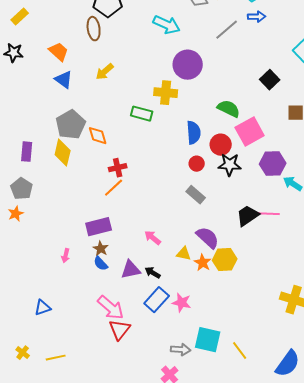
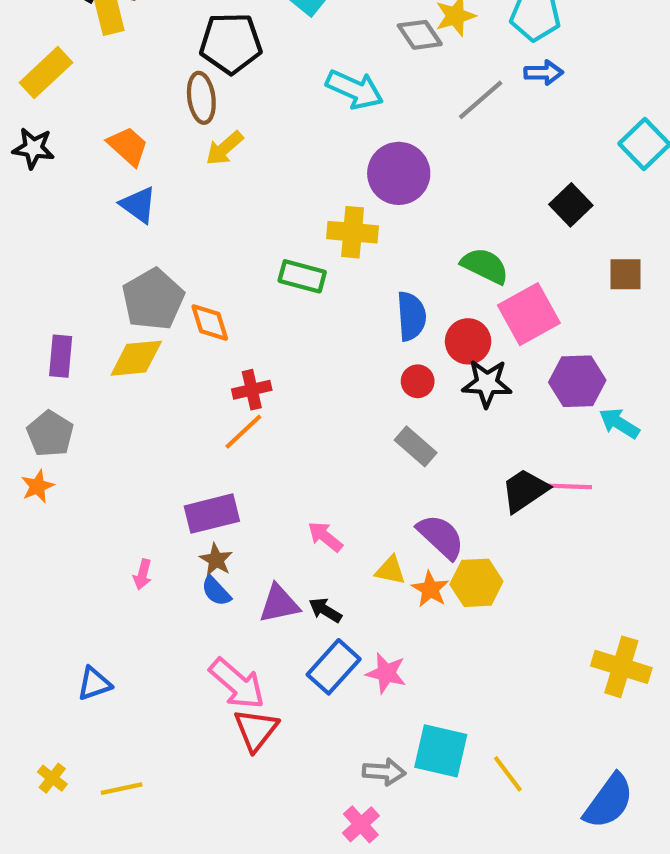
yellow rectangle: (20, 17) -> (46, 73), size x1.4
yellow arrow: (105, 72) -> (224, 148), moved
yellow diamond: (63, 153) -> (136, 358), turned 72

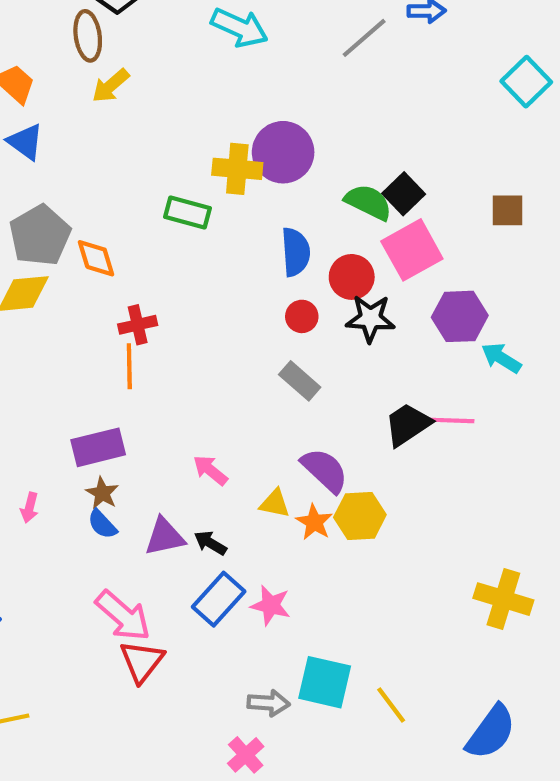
purple circle: (399, 173) -> (283, 152), moved
black square: (571, 205) -> (404, 194), moved
orange line: (243, 432) -> (129, 366), turned -48

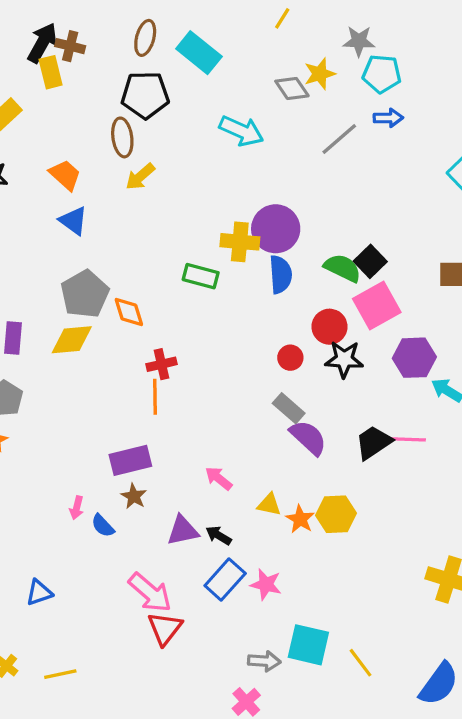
blue semicircle: (296, 252) -> (281, 274), moved
purple semicircle: (325, 470) -> (308, 438), moved
blue semicircle: (102, 524) -> (103, 526), moved

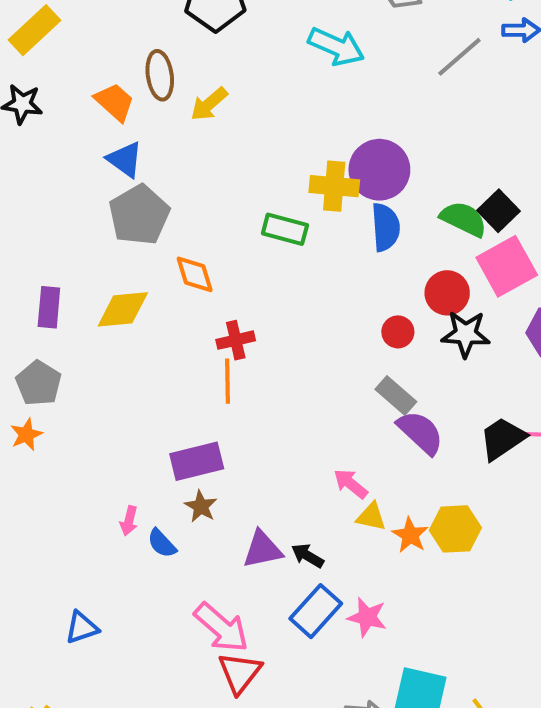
brown ellipse: (122, 137) -> (160, 75), moved
gray pentagon: (85, 294) -> (139, 215), moved
pink arrow: (219, 478) -> (351, 484), moved

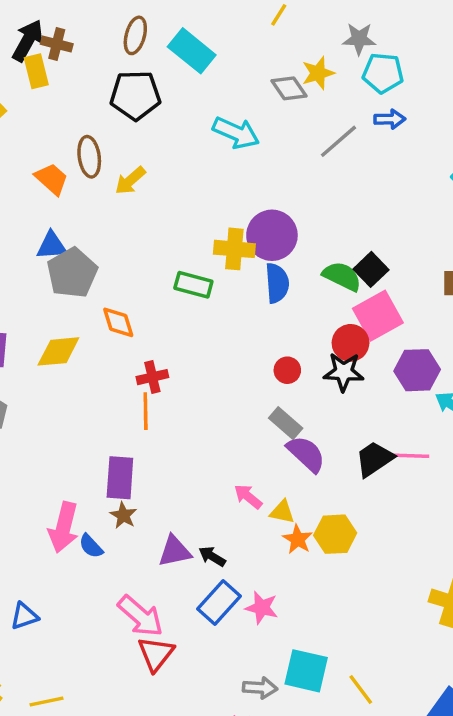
blue triangle: (125, 159) -> (52, 246), moved, turned -40
red circle: (447, 293) -> (351, 343), moved
purple rectangle: (197, 461) -> (120, 478), turned -72
yellow triangle: (371, 517) -> (282, 512), moved
pink arrow: (129, 521) -> (64, 527), size x2.0

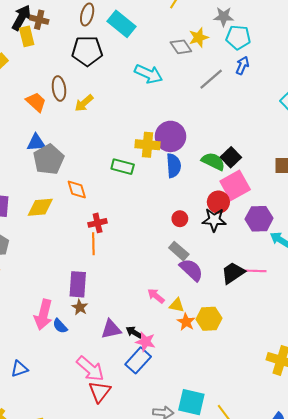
blue arrow: (390, 119) -> (242, 66), turned -66
pink star: (262, 608) -> (145, 342), moved

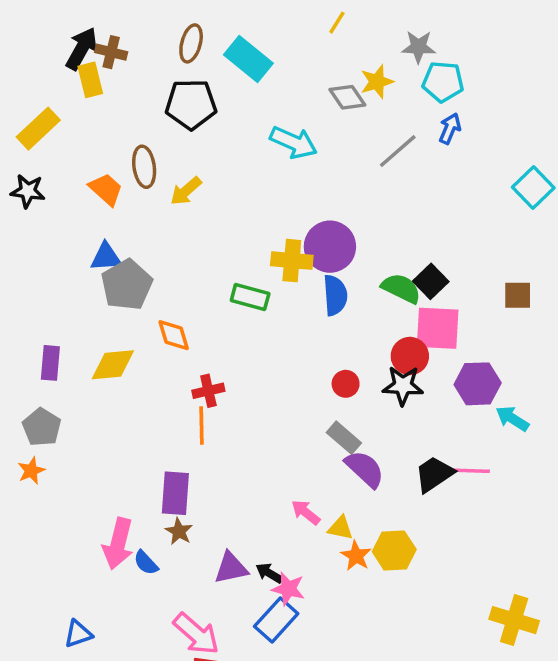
pink square: (235, 185) -> (438, 328), turned 32

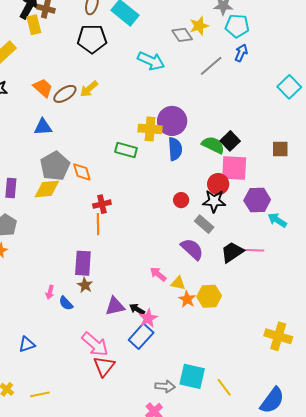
brown ellipse: (144, 167) -> (65, 94), moved, turned 65
gray pentagon: (127, 285) -> (55, 166), moved
gray rectangle: (344, 438) -> (204, 224), moved
pink arrow: (118, 544) -> (50, 292), size x0.5
pink star: (288, 589) -> (148, 318), turned 30

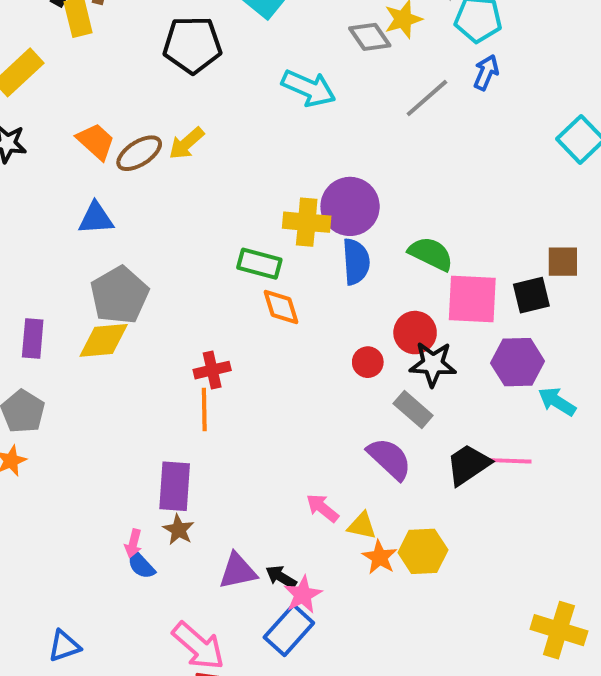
black square: (230, 141) -> (531, 295), moved, turned 30
orange diamond: (82, 172) -> (281, 307), moved
red circle: (218, 184) -> (415, 333), moved
pink arrow: (50, 292) -> (133, 543), moved

